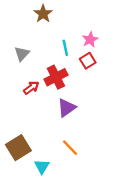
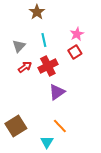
cyan line: (65, 48) -> (44, 40), moved
red arrow: (31, 88) -> (25, 67), moved
cyan triangle: (42, 166) -> (47, 142), moved

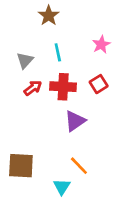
red square: (75, 52) -> (99, 84), moved
red cross: (48, 66) -> (63, 87), turned 30
brown square: (16, 126) -> (21, 166), turned 35

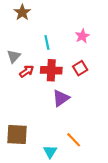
brown star: (49, 16) -> (22, 12), moved
gray triangle: (25, 60) -> (14, 56), moved
orange line: (79, 166) -> (74, 140), moved

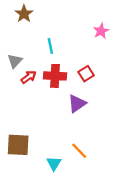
pink star: (82, 36) -> (101, 31), moved
purple triangle: (61, 98) -> (77, 104), moved

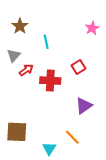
brown star: (24, 14) -> (20, 26), moved
red cross: (55, 76) -> (50, 81), moved
purple triangle: (77, 104) -> (84, 106), moved

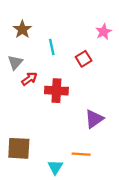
red square: (79, 67) -> (84, 59), moved
orange line: (72, 137) -> (81, 154), turned -42

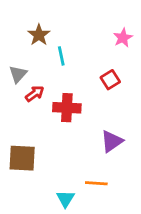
brown star: (22, 29) -> (39, 35), moved
red square: (84, 59) -> (110, 80), moved
brown square: (19, 148) -> (22, 158), moved

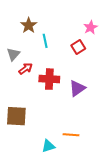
red square: (110, 80) -> (78, 47), moved
purple triangle: (112, 141) -> (77, 88), moved
cyan triangle: (65, 199) -> (48, 146), turned 40

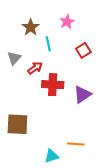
pink star: (91, 27) -> (67, 22), moved
red arrow: (26, 69) -> (35, 68), moved

